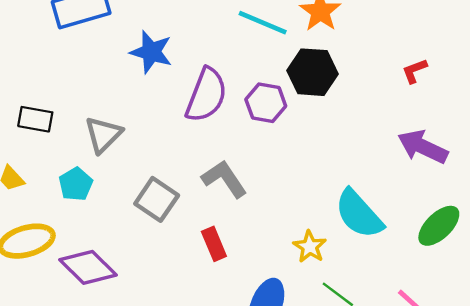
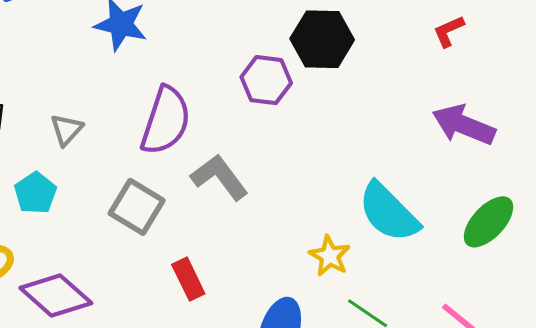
purple semicircle: (206, 95) -> (166, 121), moved
gray triangle: (103, 135) -> (67, 130), size x0.7
red rectangle: (214, 244) -> (188, 279), moved

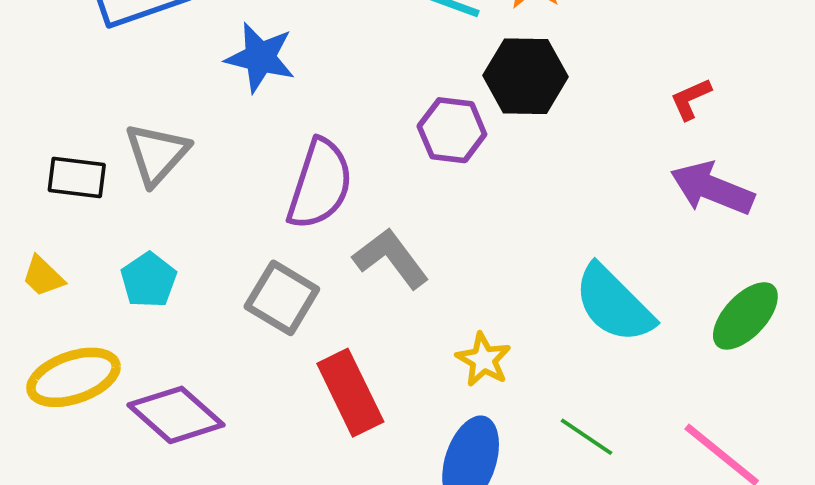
red L-shape: (449, 31) -> (691, 99), moved
gray triangle: (67, 130) -> (157, 154), moved, size x1.5
yellow star: (330, 256) -> (484, 360), moved
red rectangle: (188, 279) -> (350, 393), size x1.5

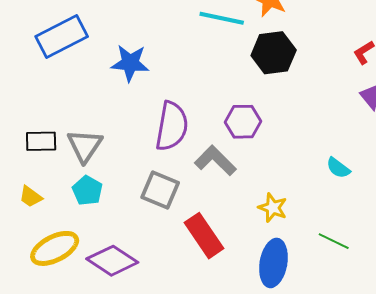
purple hexagon: (452, 130) -> (243, 122), moved
gray triangle: (157, 154) -> (85, 146), moved
cyan semicircle: (614, 304) -> (338, 168), size x0.5

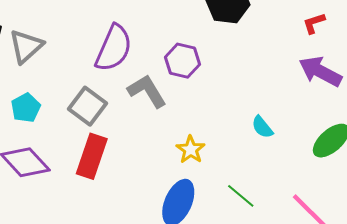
cyan pentagon: (87, 191) -> (26, 108), moved
red rectangle: (204, 236) -> (92, 156), moved, turned 39

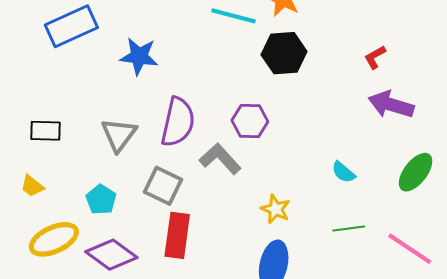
gray triangle: (26, 46) -> (119, 135), moved
green line: (241, 196) -> (349, 229), moved, turned -36

